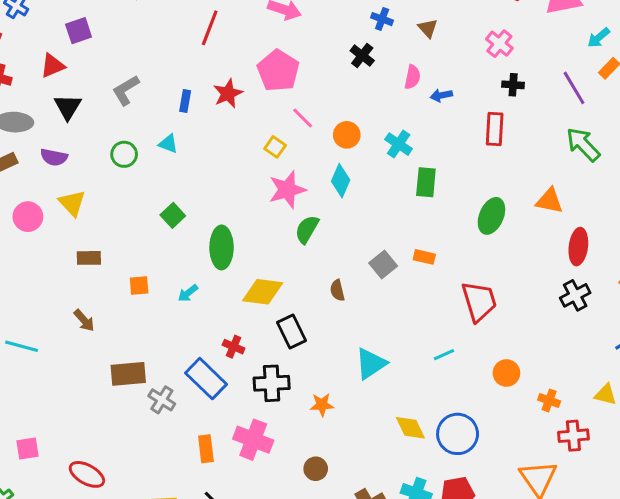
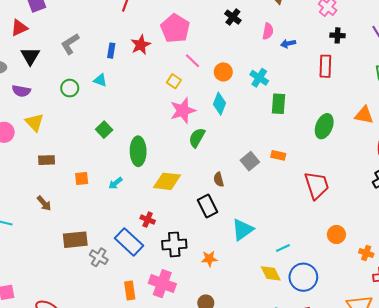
black rectangle: (292, 331) -> (207, 206), moved
cyan line: (444, 355) -> (283, 248), moved

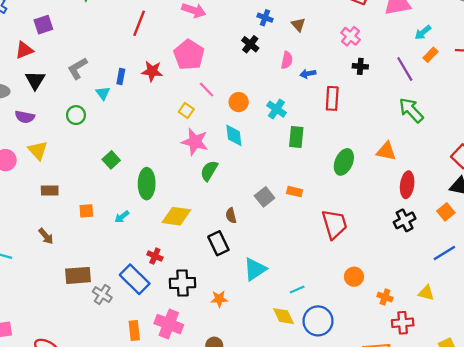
red star: (141, 45) -> (152, 71), turned 30
red rectangle: (325, 66) -> (332, 98), moved
cyan triangle: (100, 80) -> (103, 93), moved, turned 32
cyan diamond: (220, 104) -> (234, 135), turned -30
pink star: (183, 111) -> (195, 142), turned 30

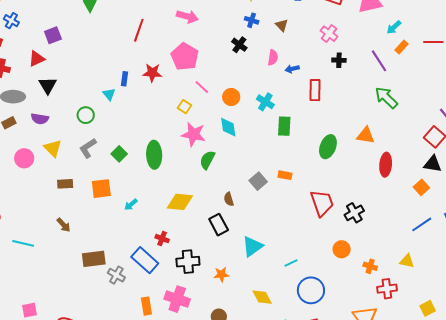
gray L-shape: (77, 68) -> (88, 148), moved
green ellipse: (147, 184) -> (154, 155), moved
orange square: (86, 211) -> (101, 189), moved, size x1.5
black cross: (405, 220) -> (354, 213), moved
yellow diamond: (284, 316) -> (262, 297), moved

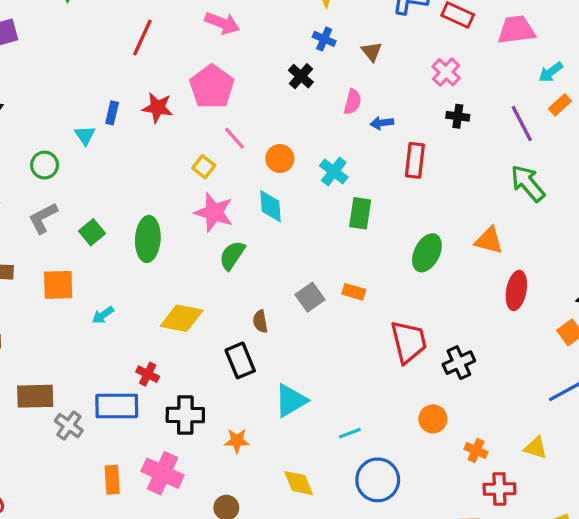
blue rectangle: (145, 260) -> (117, 406), turned -48

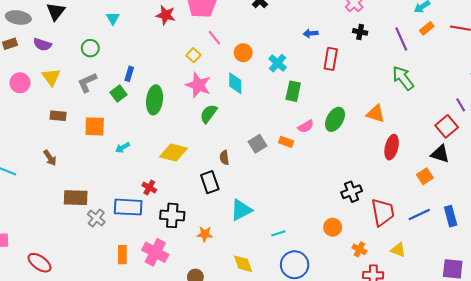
pink semicircle: (353, 102) -> (306, 126), moved, turned 42
blue rectangle: (112, 113) -> (129, 74), moved
cyan triangle: (85, 135) -> (113, 18), moved
red trapezoid: (409, 342) -> (383, 212), moved

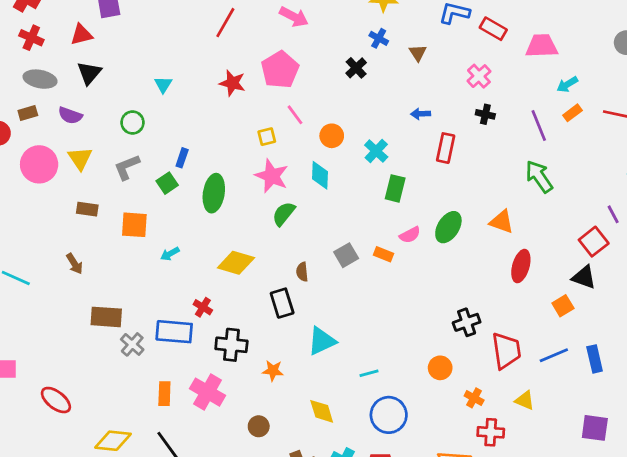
yellow square: (193, 55) -> (267, 137), turned 32
pink circle: (20, 83) -> (39, 164), size x1.4

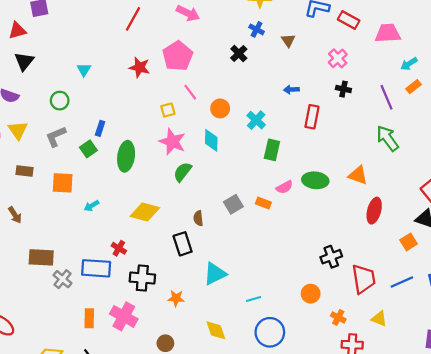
green ellipse: (448, 227) -> (315, 180), turned 65

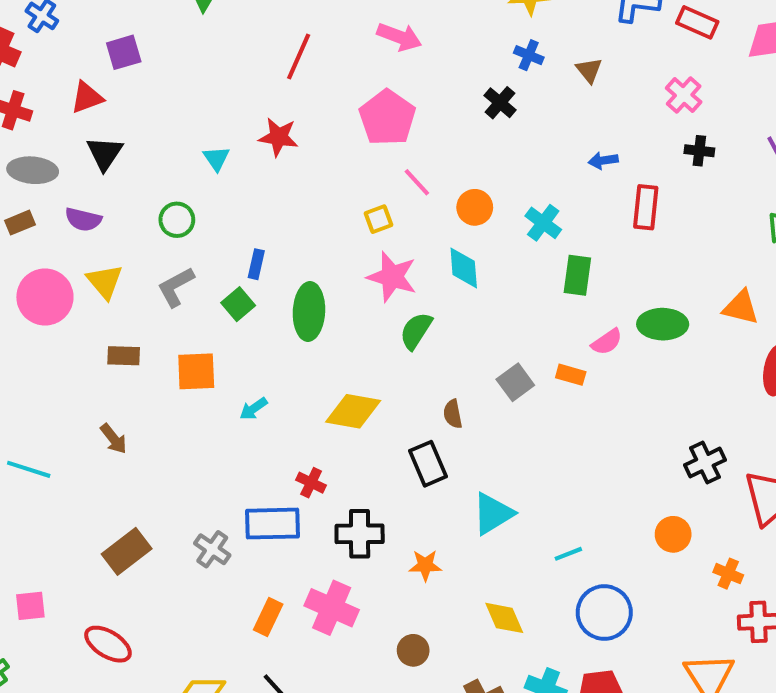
red star: (139, 67) -> (279, 137), moved
brown rectangle: (41, 257) -> (127, 551), moved, turned -35
orange rectangle: (89, 318) -> (268, 617), turned 30

